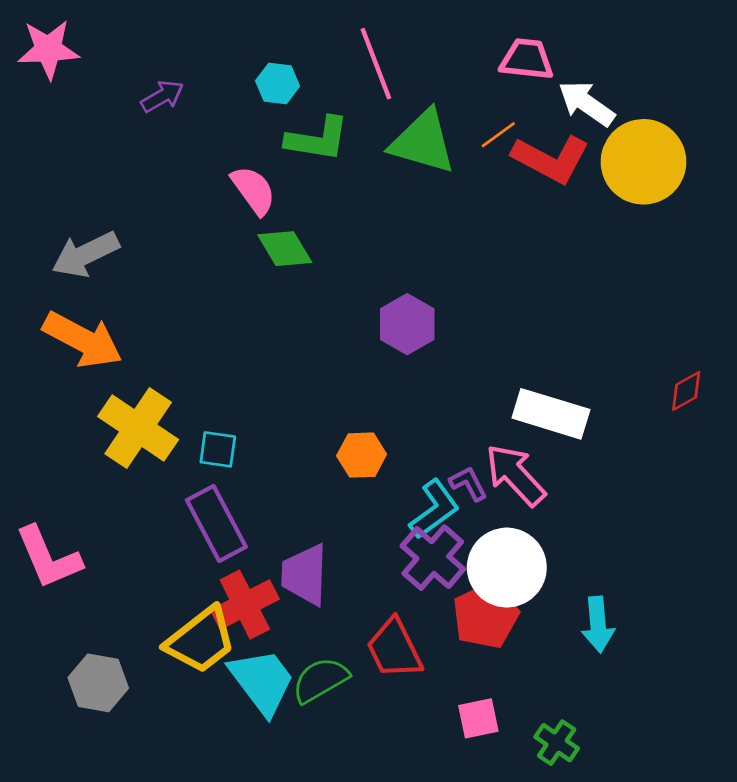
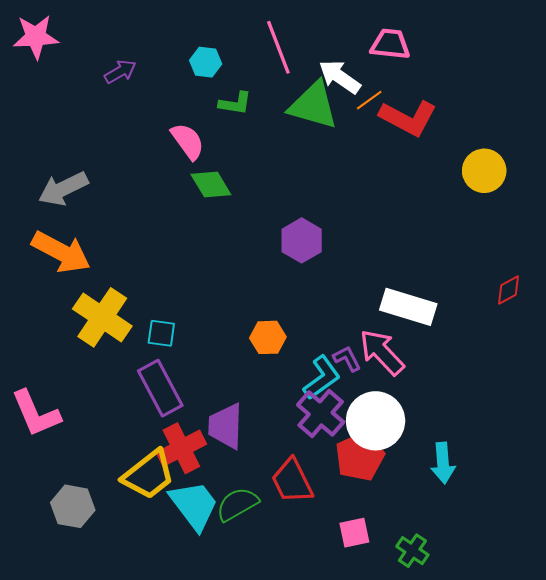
white arrow: (587, 103) -> (340, 77), moved
green L-shape: (317, 139) -> (235, 103), size x0.7
yellow circle: (643, 162) -> (484, 171), moved, size x0.7

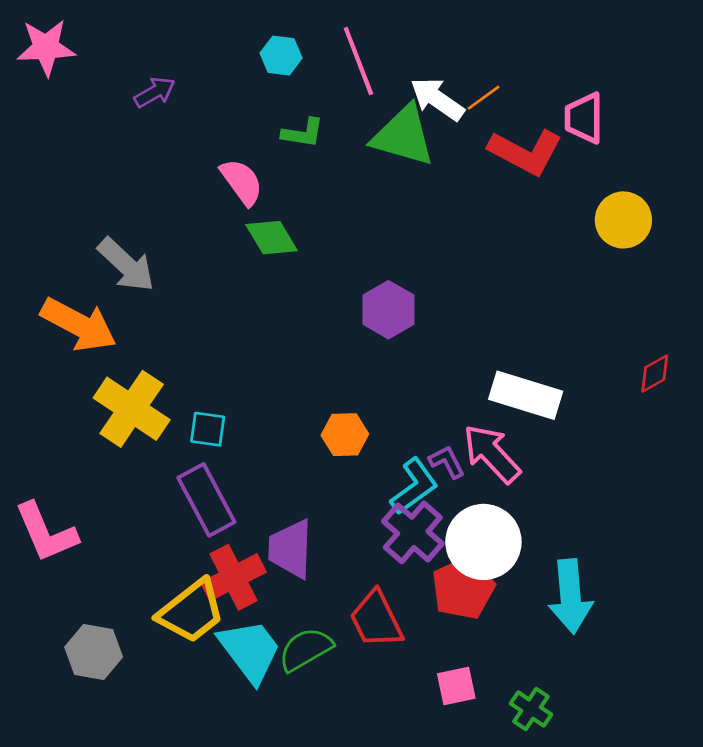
pink trapezoid: (390, 44) -> (584, 118), moved, turned -96
cyan hexagon: (206, 62) -> (281, 56), moved
orange line: (369, 100) -> (483, 98), moved
gray arrow: (63, 189) -> (126, 265), moved, turned -111
cyan arrow: (443, 463) -> (570, 596), size x1.4

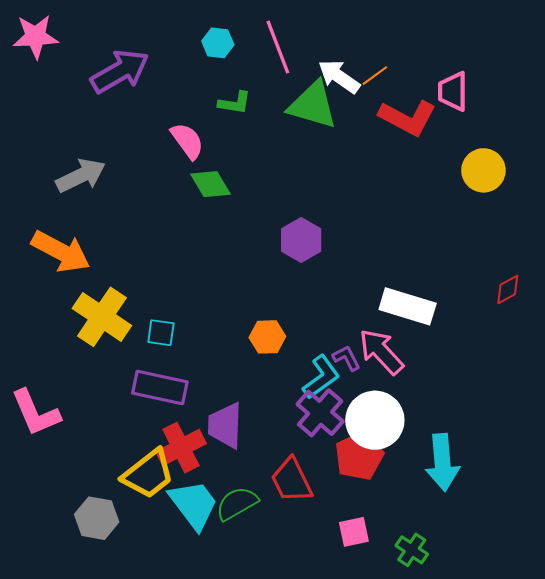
purple arrow: (155, 92) -> (120, 71), size x1.8
gray arrow: (126, 265) -> (81, 176), moved, turned -69
purple rectangle: (206, 500) -> (160, 388), turned -50
gray hexagon: (94, 652) -> (97, 518), moved

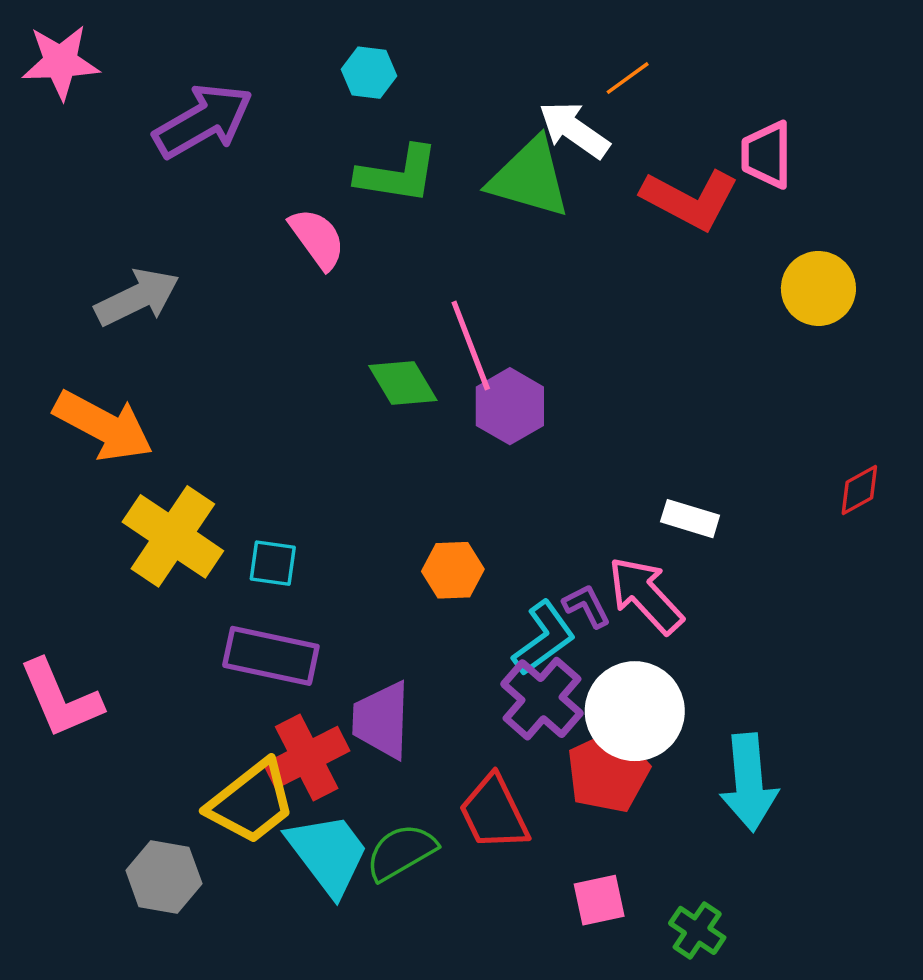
pink line: (278, 47) -> (471, 346), moved
orange line: (375, 76) -> (628, 78), moved
green L-shape: (235, 103) -> (398, 174), size x1.5
green diamond: (210, 184) -> (403, 383), moved
white rectangle: (408, 306) -> (690, 519), size x0.6

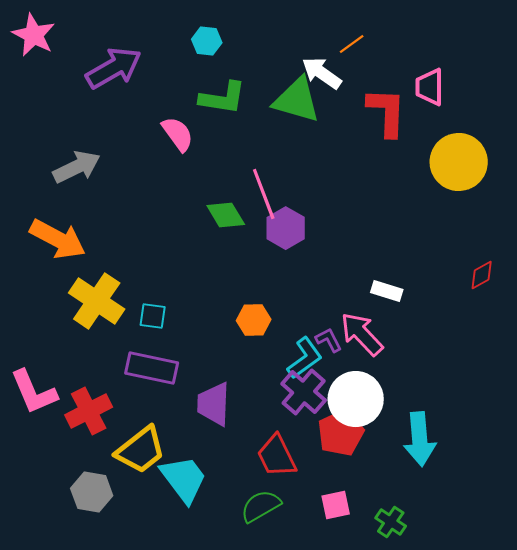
pink star: (61, 62) -> (34, 35), turned 30
red L-shape: (690, 199) -> (387, 112), turned -116
yellow circle: (818, 288) -> (459, 162), size x1.4
red cross: (307, 757) -> (89, 411), moved
green semicircle: (401, 852) -> (261, 506), moved

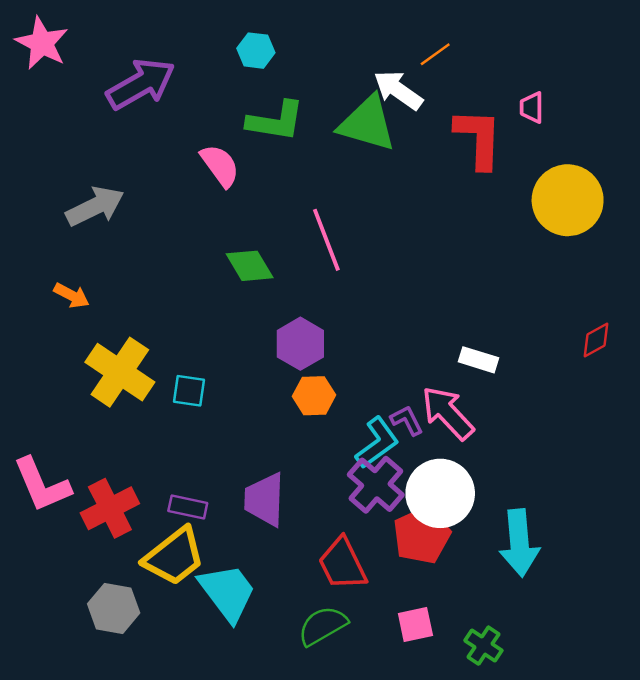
pink trapezoid: (430, 87) -> (532, 107), size x0.7
green diamond: (226, 215) -> (250, 266), moved
purple hexagon: (286, 228) -> (300, 344), moved
orange arrow: (58, 239) -> (72, 295), size x0.5
purple rectangle: (152, 368) -> (188, 507), moved, size x0.6

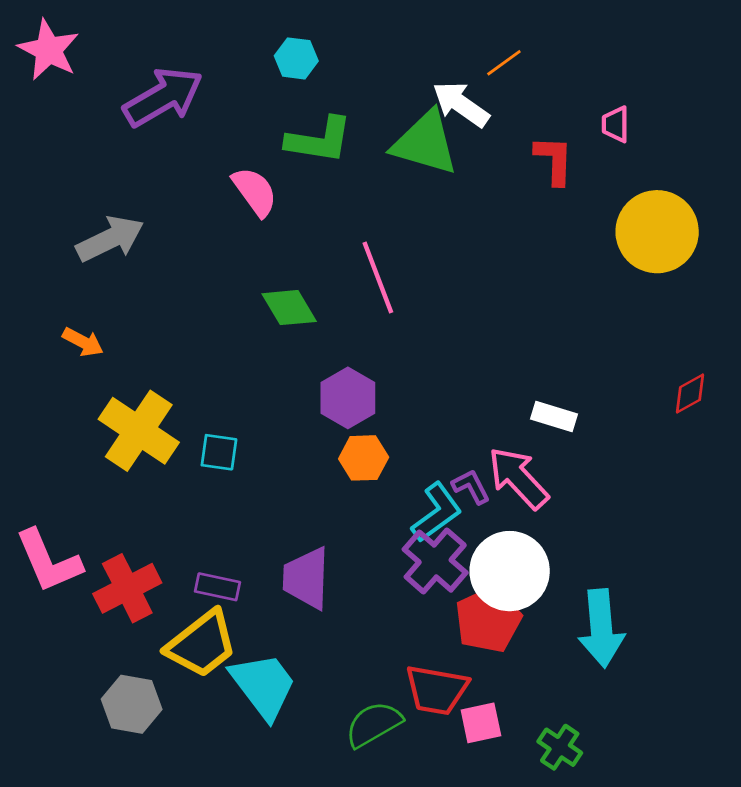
red L-shape: (479, 138) -> (554, 160), size x0.7
red trapezoid: (342, 564) -> (437, 690), moved, turned -54

